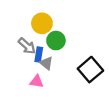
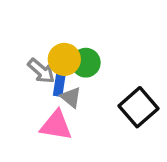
yellow circle: (42, 23) -> (64, 59), moved
pink triangle: (37, 81) -> (56, 125), size x1.5

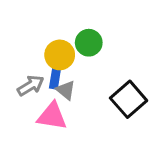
green circle: (86, 63) -> (89, 43), moved
gray arrow: (41, 71) -> (31, 86), moved, turned -72

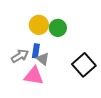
yellow circle: (60, 55) -> (39, 25), moved

